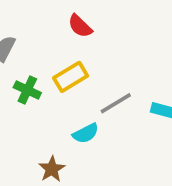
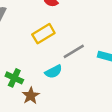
green cross: (27, 90) -> (14, 78), moved

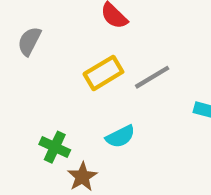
gray line: (74, 51) -> (152, 77), moved

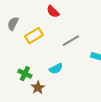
yellow rectangle: (103, 73) -> (34, 36), moved

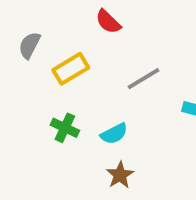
green cross: (25, 74) -> (65, 128), moved
brown star: (38, 88) -> (120, 175), moved

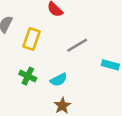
yellow rectangle: (71, 69) -> (31, 39), turned -40

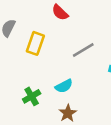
green cross: (28, 76) -> (32, 96), moved, turned 35

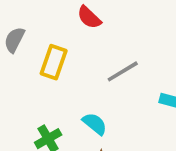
cyan semicircle: (64, 86) -> (95, 124), turned -114

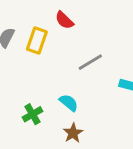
yellow rectangle: (54, 62) -> (37, 40), moved

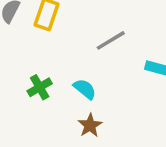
green cross: (33, 114) -> (40, 87), moved

